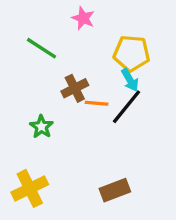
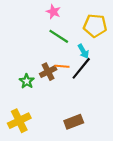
green line: (41, 48) -> (59, 36), moved
yellow pentagon: (132, 53) -> (95, 26), moved
brown cross: (75, 88) -> (48, 72), moved

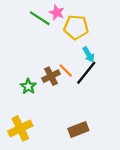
yellow pentagon: (95, 26) -> (76, 27), moved
green line: (59, 36) -> (40, 18), moved
orange line: (62, 66) -> (66, 70), turned 40

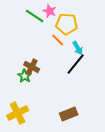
orange line: (66, 70) -> (58, 40), moved
brown cross: (51, 76) -> (32, 67), moved, turned -35

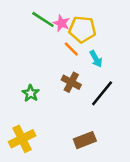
pink star: (50, 11) -> (61, 23), moved
black line: (76, 64) -> (102, 93), moved
brown cross: (32, 67) -> (71, 82), moved

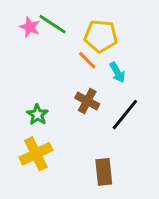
pink star: (61, 23) -> (30, 27), moved
yellow cross: (22, 139) -> (36, 154), moved
brown rectangle: (85, 140) -> (104, 172), turned -75

